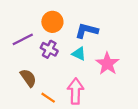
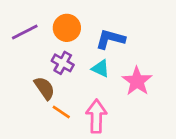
purple line: (23, 39) -> (25, 32), moved
brown semicircle: (28, 78) -> (44, 88), moved
orange line: (48, 98) -> (61, 112), moved

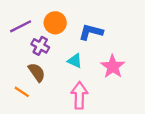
purple cross: (63, 63) -> (40, 46), moved
cyan triangle: (101, 69) -> (75, 61), moved
orange line: (61, 112) -> (22, 92), moved

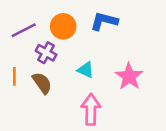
blue L-shape: (91, 32) -> (104, 21), moved
orange line: (22, 92) -> (14, 76), moved, turned 56

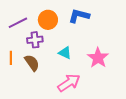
purple cross: (46, 53) -> (35, 40), turned -35
pink arrow: (91, 109) -> (69, 83), turned 55

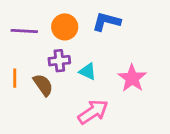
purple line: (18, 23) -> (24, 31), turned 30
purple cross: (35, 40) -> (59, 61), moved

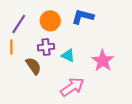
purple line: (24, 31) -> (19, 24), turned -60
orange line: (15, 78) -> (11, 47), moved

